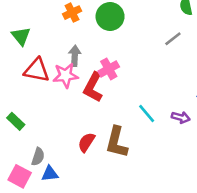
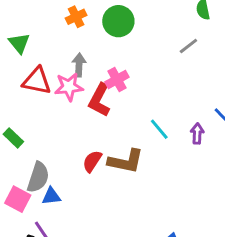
purple arrow: (181, 117) -> (197, 134), turned -102
brown L-shape: (117, 142) -> (126, 161), turned -92
gray semicircle: (38, 157) -> (38, 177), size x1.5

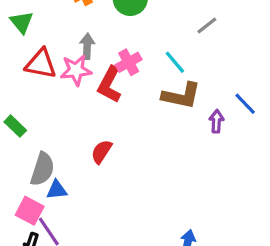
cyan line: (159, 129) -> (175, 62), moved
brown L-shape: (126, 161) -> (181, 96), moved
pink square: (18, 199) -> (30, 211), moved

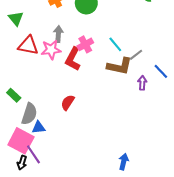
gray line: (207, 25) -> (136, 55), moved
green rectangle: (15, 126) -> (14, 95), moved
pink square: (30, 211) -> (21, 141), size x1.4

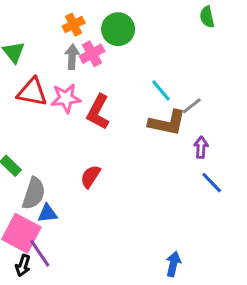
gray arrow: (58, 34) -> (72, 57), moved
pink cross: (85, 44) -> (92, 54), moved
blue line: (161, 71) -> (212, 183), moved

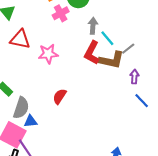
gray arrow: (72, 57) -> (93, 26), moved
pink star: (66, 98) -> (48, 54), moved
red L-shape: (98, 112) -> (92, 53), moved

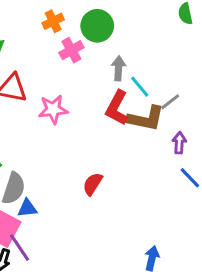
red semicircle: (60, 96) -> (93, 184), moved

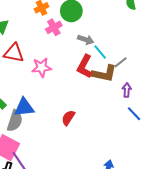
gray arrow: (118, 68) -> (86, 40), turned 105
blue triangle: (27, 208) -> (24, 107), moved, size x1.5

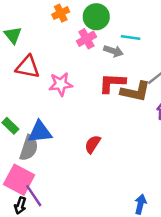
pink cross: (54, 27) -> (86, 39), moved
cyan line: (100, 52) -> (131, 38), moved, turned -42
red L-shape: (85, 66) -> (112, 83), turned 65

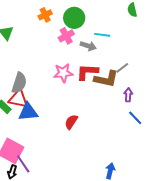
red triangle: (28, 67) -> (18, 99), moved
pink star: (61, 84) -> (63, 73), moved
gray semicircle: (29, 148) -> (19, 83), moved

